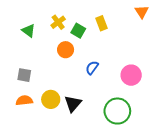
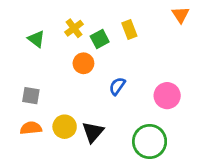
green square: (78, 31) -> (100, 39), turned 32

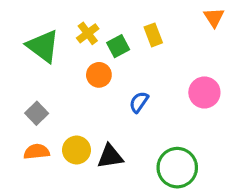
green triangle: (36, 39) -> (43, 46), size x1.6
gray square: (31, 96) -> (37, 113), turned 36
pink circle: (167, 96) -> (204, 92), moved
black triangle: (93, 132) -> (110, 156), turned 40

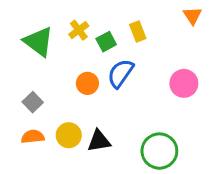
orange circle: (99, 75) -> (87, 83), moved
blue semicircle: (139, 102) -> (121, 73), moved, size x1.5

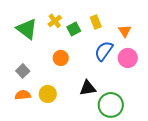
orange triangle: (192, 16) -> (125, 31), moved
blue semicircle: (121, 73) -> (104, 51), moved
black triangle: (99, 141) -> (88, 88), moved

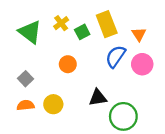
yellow rectangle: (96, 22) -> (107, 24), size x1.6

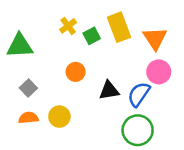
green triangle: (30, 32) -> (20, 46), moved, turned -40
orange triangle: (139, 34) -> (155, 38), size x1.5
blue semicircle: (116, 56) -> (139, 94), moved
black triangle: (98, 98) -> (109, 90), moved

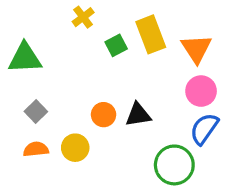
yellow cross: (68, 26) -> (83, 17), moved
orange circle: (76, 72) -> (104, 115), moved
blue semicircle: (139, 94) -> (204, 129), moved

